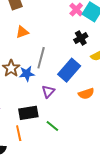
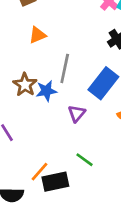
black rectangle: (28, 113) -> (55, 182), moved
orange line: (19, 133) -> (39, 172), turned 56

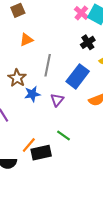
blue star: (46, 91) -> (32, 94), moved

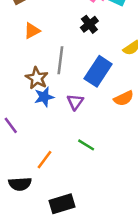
black cross: (88, 42) -> (89, 24), moved
brown star: (17, 78) -> (37, 78), moved
black rectangle: (41, 153) -> (62, 204), moved

